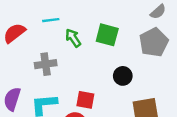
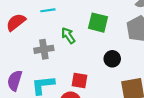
green arrow: (73, 38) -> (68, 36), moved

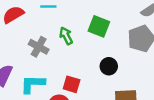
gray cross: (44, 49) -> (39, 47), turned 30

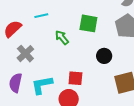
gray cross: (39, 47) -> (25, 54), moved, turned 30

